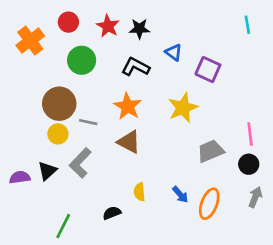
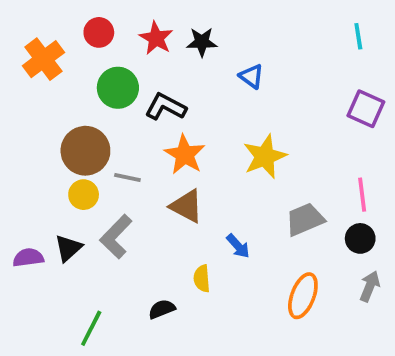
black L-shape: (136, 67) -> (166, 107), moved
purple square: (208, 69) -> (366, 109), moved
blue arrow: (180, 194) -> (238, 246), moved

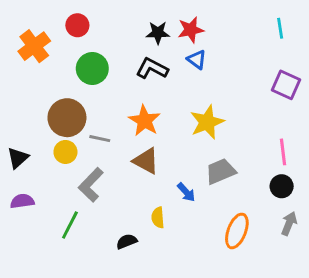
red star: (156, 38) -> (191, 30), moved, turned 30
black L-shape: (166, 107) -> (152, 68), moved
gray trapezoid: (305, 219) -> (220, 171), moved
black triangle: (68, 248) -> (18, 158), moved
green line: (91, 328) -> (70, 225), moved

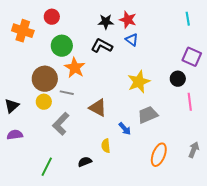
red star: (191, 30) -> (128, 20), turned 30
orange cross: (34, 46) -> (23, 31), turned -35
orange star: (144, 121) -> (75, 68), moved
black circle: (282, 186) -> (178, 79), moved
green line: (70, 225) -> (47, 167), moved

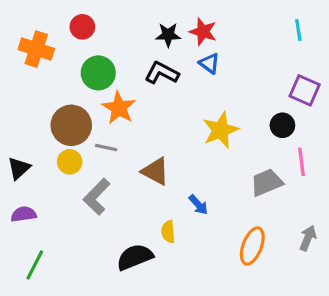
gray trapezoid: (148, 115) -> (267, 182), moved
black semicircle: (85, 162) -> (135, 257), size x1.6
green line: (47, 167) -> (35, 265), moved

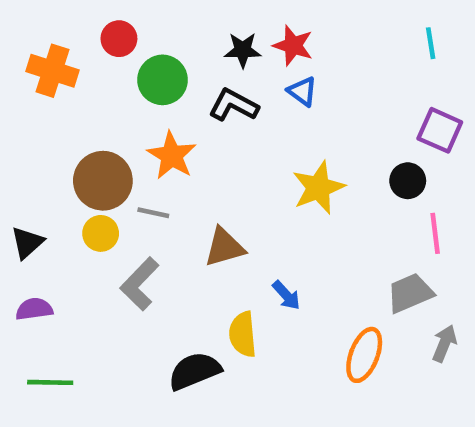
green circle: (98, 73) -> (162, 80), moved
brown triangle: (155, 171) -> (224, 247), turned -44
gray trapezoid: (267, 182) -> (410, 293), moved
yellow semicircle: (168, 232) -> (243, 334), size x1.4
green line: (35, 265) -> (50, 382), turned 64

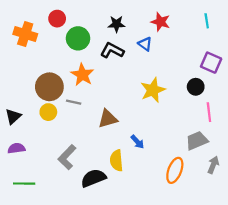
red star: (293, 46) -> (160, 22), moved
gray L-shape: (140, 284) -> (67, 157), moved

